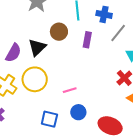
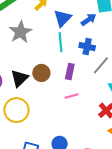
brown circle: (59, 32) -> (41, 73), moved
pink line: (70, 90) -> (72, 96), moved

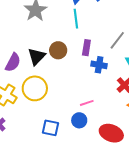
blue cross: (87, 47) -> (99, 65), moved
pink line: (72, 96) -> (87, 103), moved

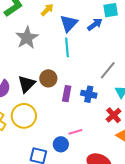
purple rectangle: (86, 48) -> (67, 94), moved
blue circle: (79, 120) -> (61, 144), moved

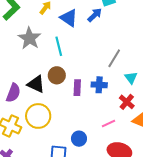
blue triangle: (69, 23) -> (69, 18), turned -30
cyan line: (67, 47) -> (59, 46), moved
black triangle: (27, 84) -> (36, 84), turned -42
pink line: (75, 132) -> (108, 124), moved

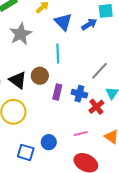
cyan line: (59, 46) -> (58, 53), moved
red cross: (127, 102) -> (96, 107), moved

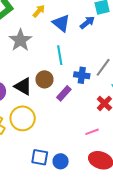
purple rectangle: (57, 92) -> (64, 93), turned 35
blue cross: (79, 94) -> (82, 75), moved
blue circle: (49, 142) -> (61, 161), moved

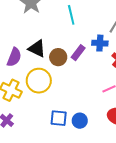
blue cross: (82, 75) -> (100, 43), moved
brown circle: (44, 79) -> (58, 57), moved

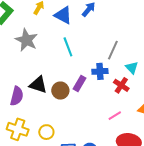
yellow circle: (39, 81) -> (46, 132), moved, size x0.6

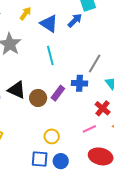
red cross: (121, 85) -> (103, 108), moved
yellow circle: (46, 132) -> (52, 136), moved

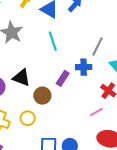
brown circle: (38, 98) -> (42, 96), moved
yellow circle: (52, 136) -> (28, 118), moved

